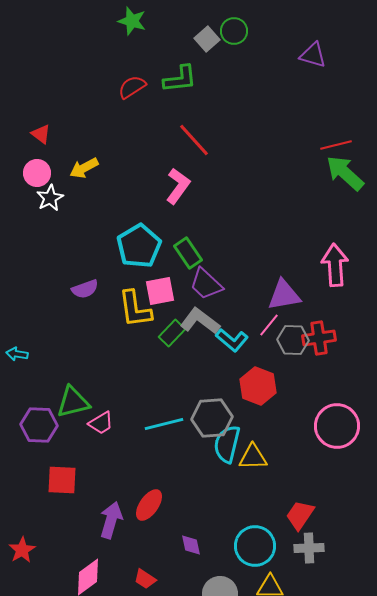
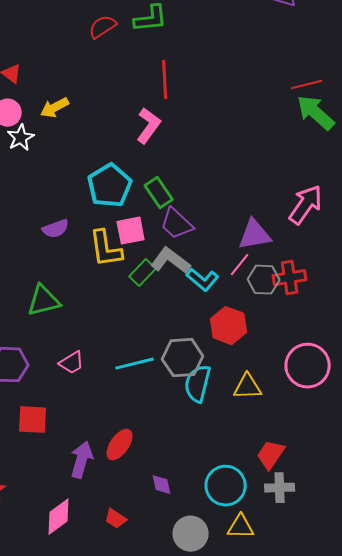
red line: (194, 140) -> (165, 80), turned 39
pink arrow: (335, 265) -> (306, 205), turned 39
green triangle: (73, 402) -> (44, 301), moved
yellow triangle: (253, 457) -> (248, 387), moved

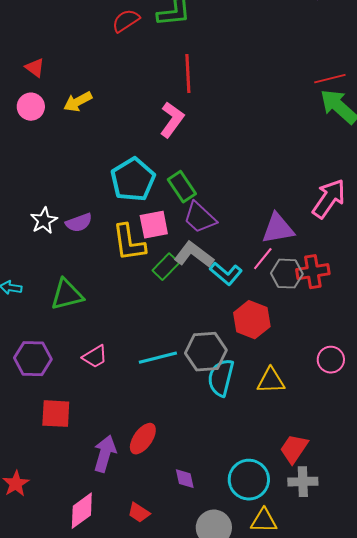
white star: (21, 138) -> (44, 221), moved
pink circle: (308, 366) -> (331, 360), size x0.6

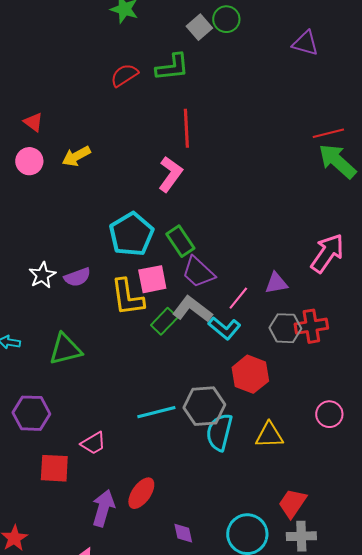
purple triangle: (278, 229) -> (276, 283), size x0.7
pink line: (263, 259) -> (238, 298), moved
pink trapezoid: (95, 357) -> (93, 443), moved

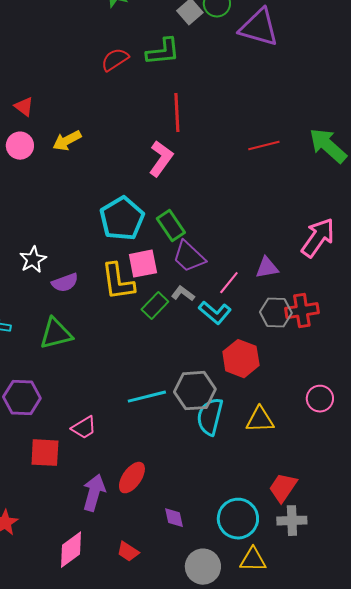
purple triangle: (305, 43) -> (259, 28), moved, size x1.5
red line: (328, 133) -> (264, 146), moved
purple semicircle: (77, 277) -> (65, 283), moved
gray L-shape: (192, 309) -> (183, 294), size x0.6

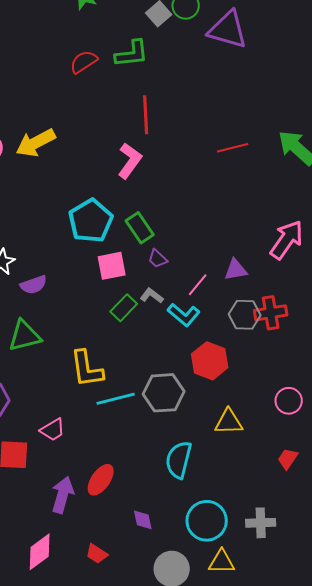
yellow arrow: (67, 141) -> (36, 143), size x1.4
purple trapezoid: (189, 257) -> (158, 259), size x0.6
yellow L-shape: (118, 282) -> (87, 369), moved
cyan semicircle: (210, 417) -> (179, 460), moved
red trapezoid: (283, 488) -> (288, 459), moved, size x0.7

